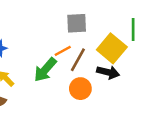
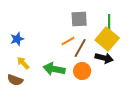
green line: (133, 30) -> (109, 23), moved
green arrow: (45, 70) -> (54, 69), moved, turned 60

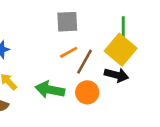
gray square: (79, 19) -> (67, 22), moved

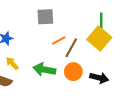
gray square: (67, 22) -> (45, 17), moved
black arrow: (117, 75) -> (99, 78), moved

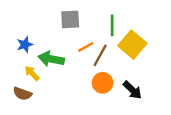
green line: (101, 22) -> (112, 25), moved
green arrow: (44, 70) -> (51, 59), moved
black arrow: (99, 78) -> (132, 90), turned 30

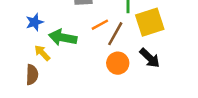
yellow square: (132, 45) -> (150, 22), turned 32
black arrow: (132, 90) -> (150, 58), moved
brown semicircle: (22, 94) -> (32, 75), turned -108

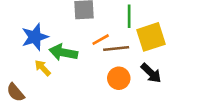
blue star: (35, 22) -> (35, 37), size x1.5
brown line: (115, 34) -> (116, 49), turned 55
brown semicircle: (32, 75) -> (15, 92), moved, turned 138

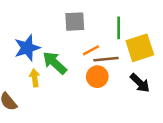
green arrow: (63, 52) -> (55, 63), turned 32
yellow arrow: (43, 68) -> (35, 78), turned 36
orange circle: (119, 78) -> (97, 77), moved

